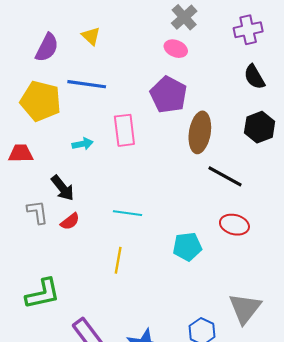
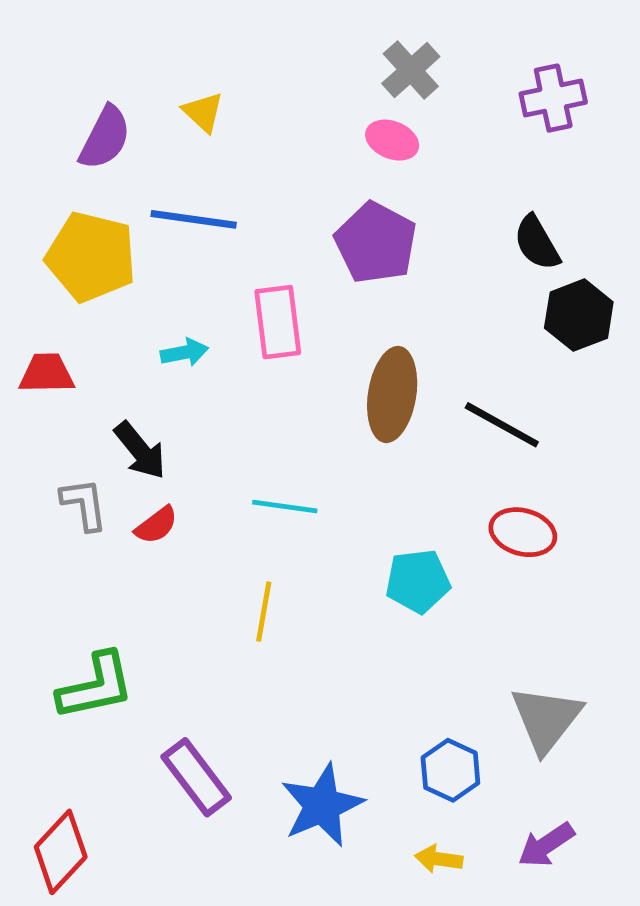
black semicircle: (254, 77) -> (537, 243), moved
brown ellipse: (200, 132) -> (392, 394), moved

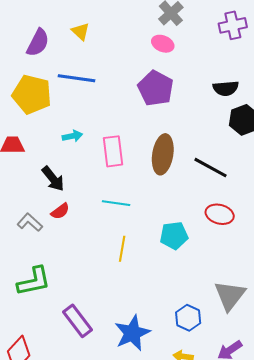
black semicircle: (537, 243) -> (226, 88), turned -65
pink rectangle: (278, 322) -> (113, 151), moved
gray L-shape: (84, 504) -> (30, 222), moved, turned -40
yellow line: (264, 612) -> (122, 249), moved

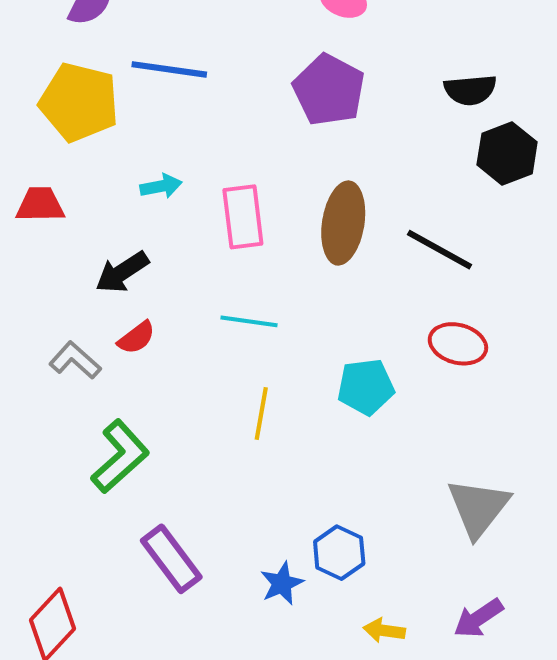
black arrow: (53, 179) -> (122, 272), turned 96
green L-shape: (34, 281) -> (120, 456), moved, turned -30
blue hexagon: (188, 318) -> (339, 553), moved
blue star: (132, 333) -> (282, 583), size x0.6

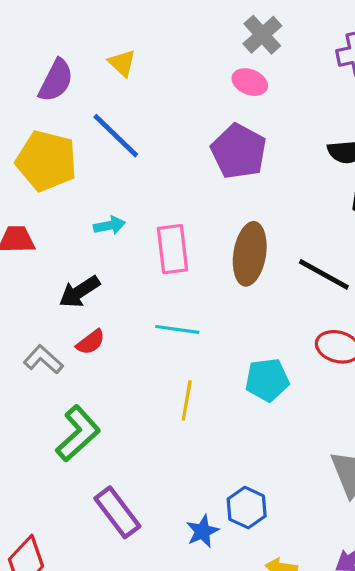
blue line: (169, 69) -> (116, 136), turned 36

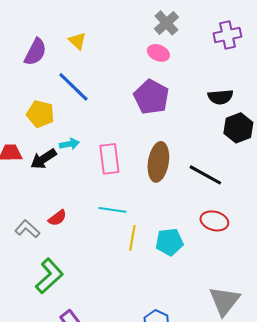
yellow pentagon: (46, 161) -> (40, 114), moved, size x0.7
black arrow: (80, 292) -> (43, 159), moved
yellow line: (187, 400) -> (132, 238), moved

